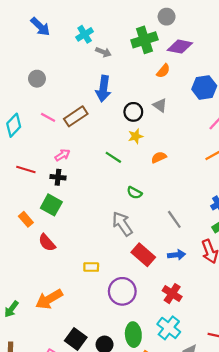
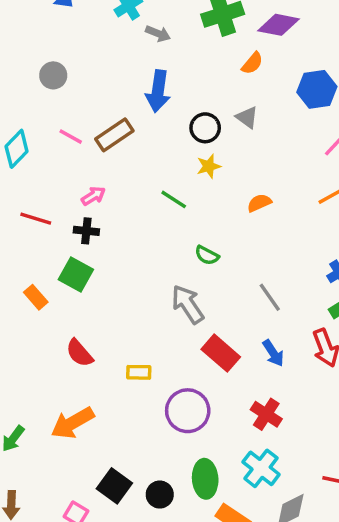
orange semicircle: (159, 157) -> (259, 203), moved
red semicircle: (47, 243) -> (79, 353), moved
blue arrow: (177, 255) -> (273, 353), turned 63

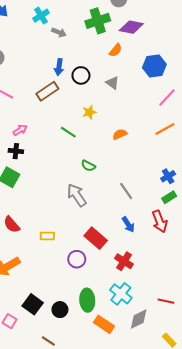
blue arrow: (158, 91) -> (59, 67), size x0.7
black circle: (205, 128) -> (81, 75), moved
brown rectangle: (114, 135) -> (47, 91), moved
red rectangle: (221, 353) -> (96, 238), moved
purple circle: (188, 411) -> (77, 259), size x0.7

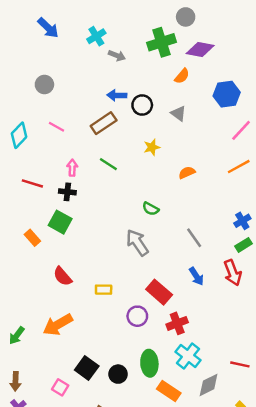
blue arrow: (59, 67) -> (117, 95), turned 84
pink arrow: (20, 130) -> (72, 168), turned -56
green line: (68, 132) -> (108, 164), moved
red cross: (124, 261) -> (177, 323), moved, turned 36

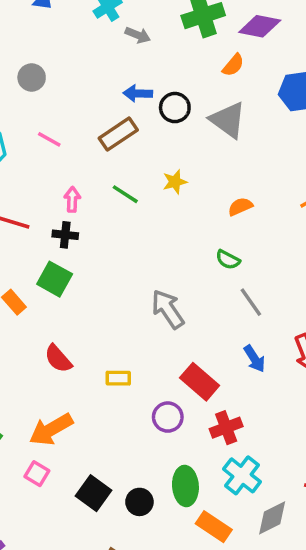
gray triangle: (178, 113) -> (228, 120), size x1.6
yellow star: (152, 147) -> (175, 182), moved
green semicircle: (151, 209) -> (228, 260), moved
pink square: (60, 387) -> (37, 474), moved

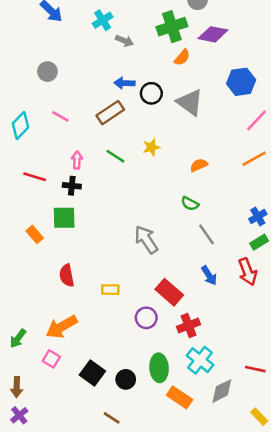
orange semicircle: (233, 65) -> (182, 57), moved
green square: (55, 279) -> (64, 218), turned -30
red semicircle: (58, 359) -> (67, 275), turned 30

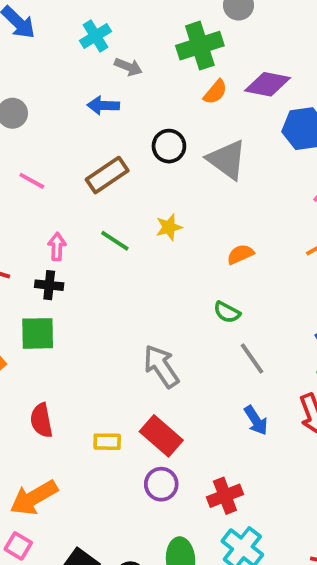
purple diamond: (213, 34) -> (267, 84), moved
blue arrow: (124, 83) -> (103, 105), moved
red rectangle: (169, 292) -> (161, 436), moved

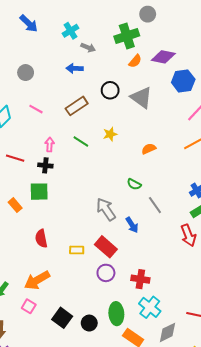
green semicircle: (227, 312) -> (134, 184), moved
blue arrow: (256, 420) -> (132, 225), moved
red cross: (225, 496) -> (140, 279), turned 30

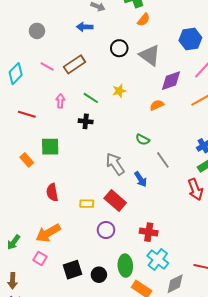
purple diamond: (163, 57) -> (171, 81), moved, turned -30
brown rectangle: (77, 106) -> (75, 64), moved
black cross: (45, 165) -> (86, 121), moved
purple circle: (106, 273) -> (106, 230), moved
black square: (62, 318) -> (73, 270), turned 36

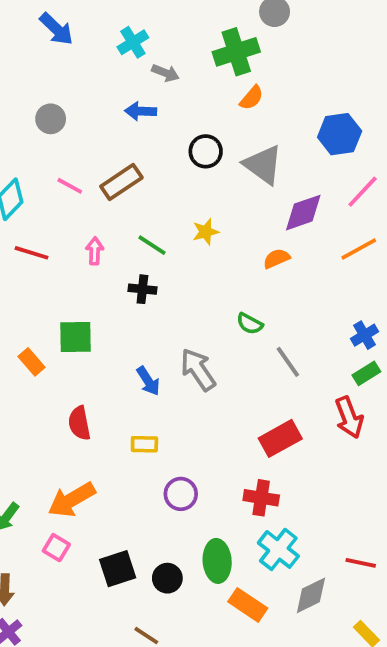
red line: (27, 114) -> (31, 253), moved
blue arrow: (141, 179) -> (148, 381), moved
red rectangle: (115, 201) -> (280, 438), moved, turned -70

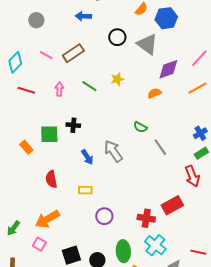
blue hexagon: (340, 134) -> (166, 18), moved
black cross: (142, 289) -> (73, 125), moved
red rectangle: (280, 438) -> (172, 205), moved

